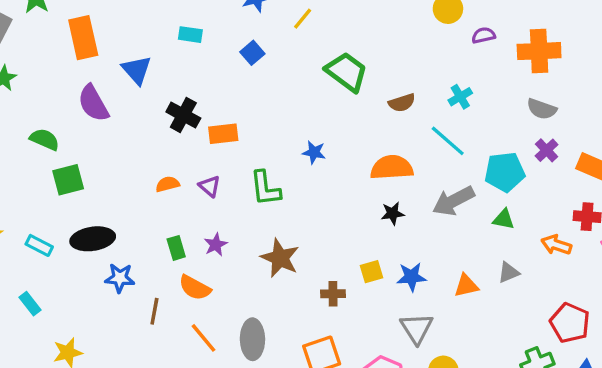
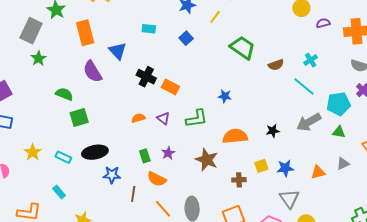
orange rectangle: (223, 134) -> (170, 87), turned 36
orange semicircle: (392, 167) -> (235, 136), moved
green L-shape: (265, 188) -> (197, 119), turned -90

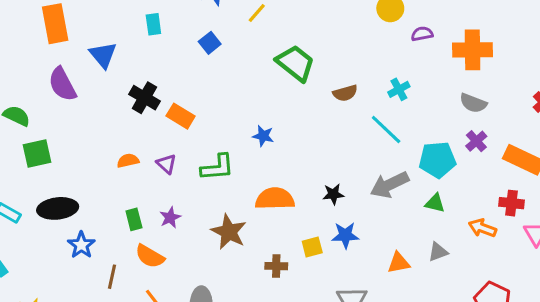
cyan rectangle: (149, 29) -> (153, 24), turned 72
blue star: (285, 168) -> (345, 235), moved
blue star: (112, 175) -> (81, 245), turned 30

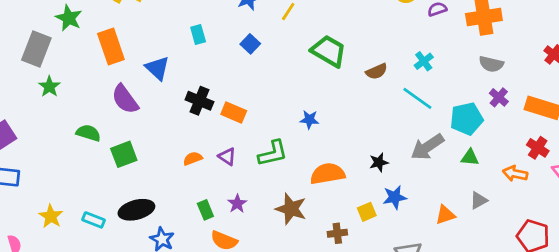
green square: (37, 153) -> (124, 154), moved
red cross: (511, 203) -> (538, 148), turned 35

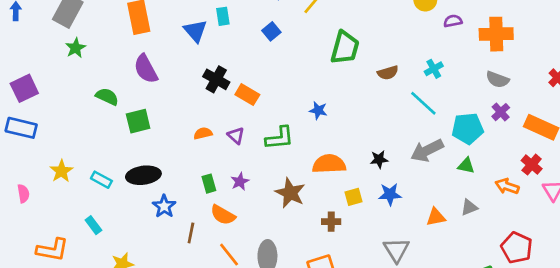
green trapezoid: (329, 51) -> (345, 48), turned 68
blue triangle: (157, 68) -> (195, 31), moved
yellow square: (367, 212) -> (354, 197), moved

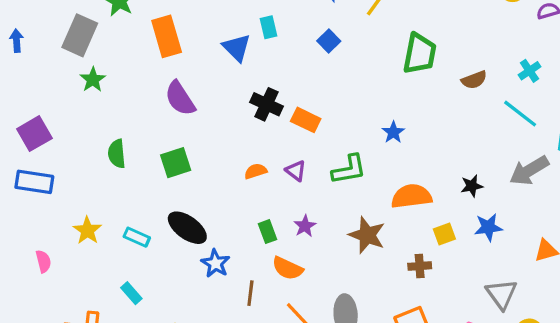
green semicircle: (107, 97) -> (117, 154), moved, turned -115
blue star: (318, 110) -> (393, 132), turned 30
black ellipse: (143, 175) -> (187, 228), turned 48

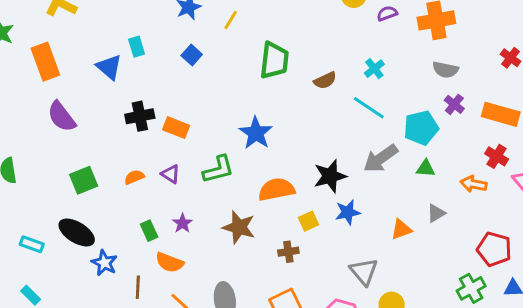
black cross: (267, 104) -> (140, 116), turned -32
blue star: (393, 132) -> (256, 133), size x1.6
green square: (176, 163) -> (84, 180), moved
black star: (472, 186) -> (330, 176), size x1.6

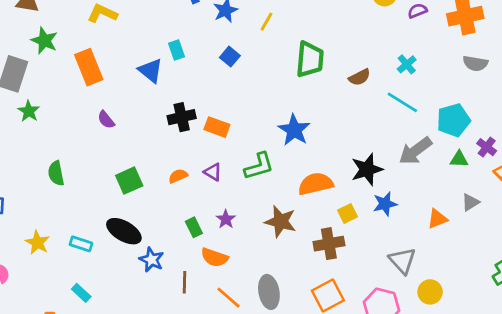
purple cross: (454, 104) -> (487, 147), moved
purple semicircle: (62, 117) -> (106, 120), size x0.6
brown cross: (288, 252) -> (329, 244), size x1.5

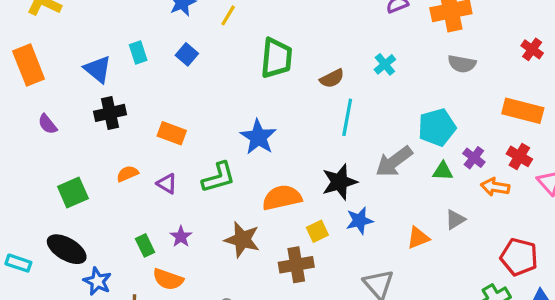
cyan rectangle: (176, 50) -> (138, 52), moved
cyan line: (402, 102) -> (347, 117), moved, turned 68
black cross: (182, 117) -> (110, 113), moved
orange semicircle: (178, 176) -> (127, 174), moved

